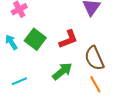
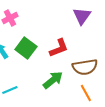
brown semicircle: (94, 58) -> (85, 67), turned -75

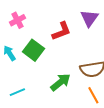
red L-shape: (59, 48) -> (61, 31), moved

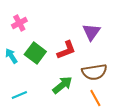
purple triangle: (89, 18) -> (91, 32), moved
red L-shape: (61, 31) -> (66, 50), moved

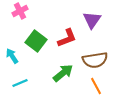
cyan arrow: (11, 56) -> (12, 56), moved

